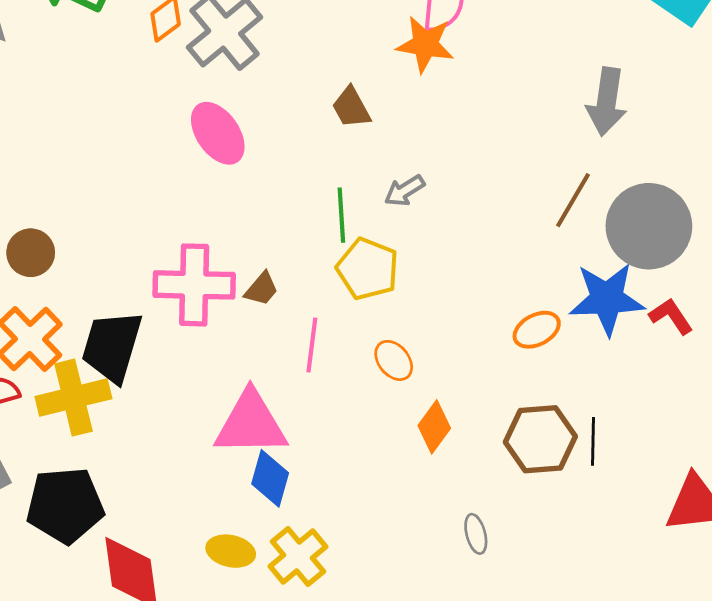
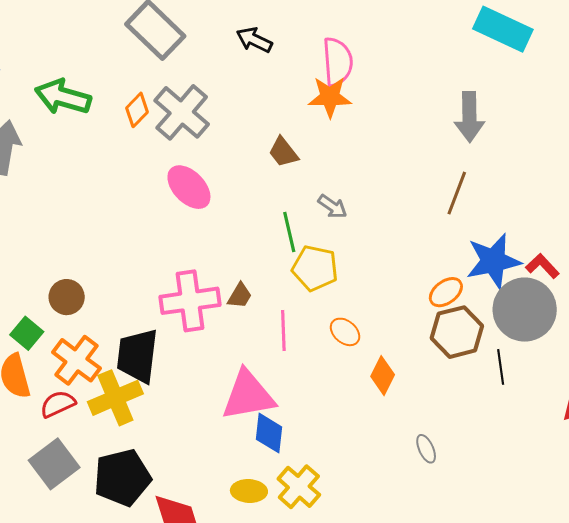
gray arrow: (405, 191) -> (332, 206), turned -104
gray circle: (649, 226) -> (525, 310), moved
brown hexagon: (540, 439) -> (457, 332), moved

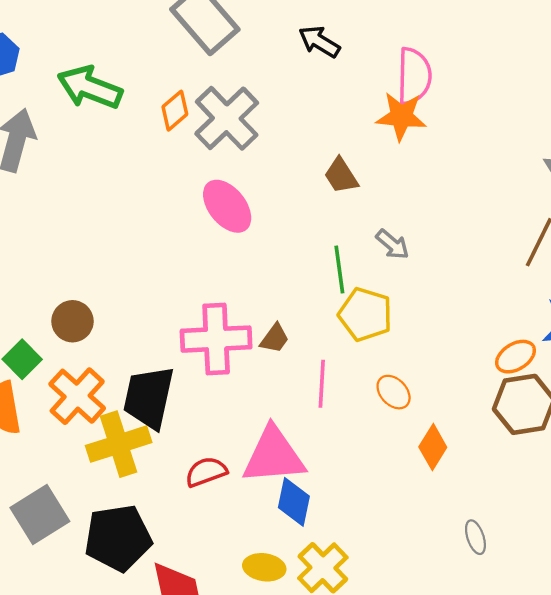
red semicircle: (58, 404) -> (206, 472), moved

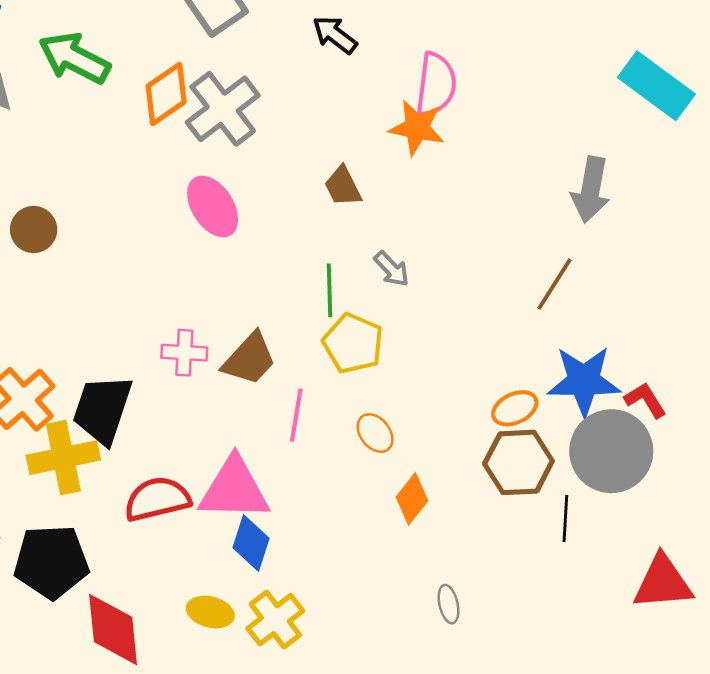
orange diamond: (175, 111) -> (166, 94), size x1.4
brown circle: (72, 321) -> (34, 230), moved
brown trapezoid: (275, 338) -> (249, 359), size x1.6
pink cross: (216, 339) -> (184, 353), size x0.6
red semicircle: (206, 472) -> (157, 499), size x1.4

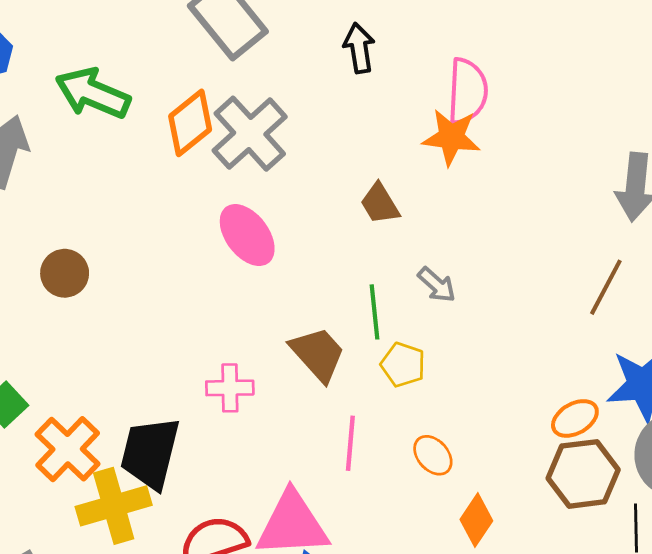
black arrow: (335, 35) -> (359, 48), turned 48
yellow pentagon: (353, 343) -> (403, 365), size x0.7
brown trapezoid: (249, 359) -> (318, 354), moved, turned -80

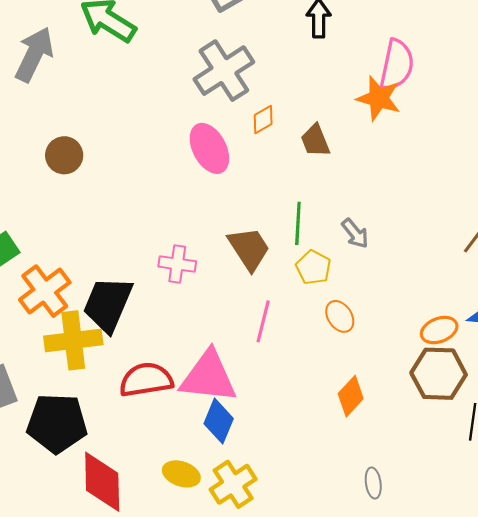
orange diamond: (190, 123) -> (263, 120), moved, size x0.6
gray arrow: (437, 285) -> (355, 233), moved
orange ellipse: (433, 455) -> (340, 316), moved

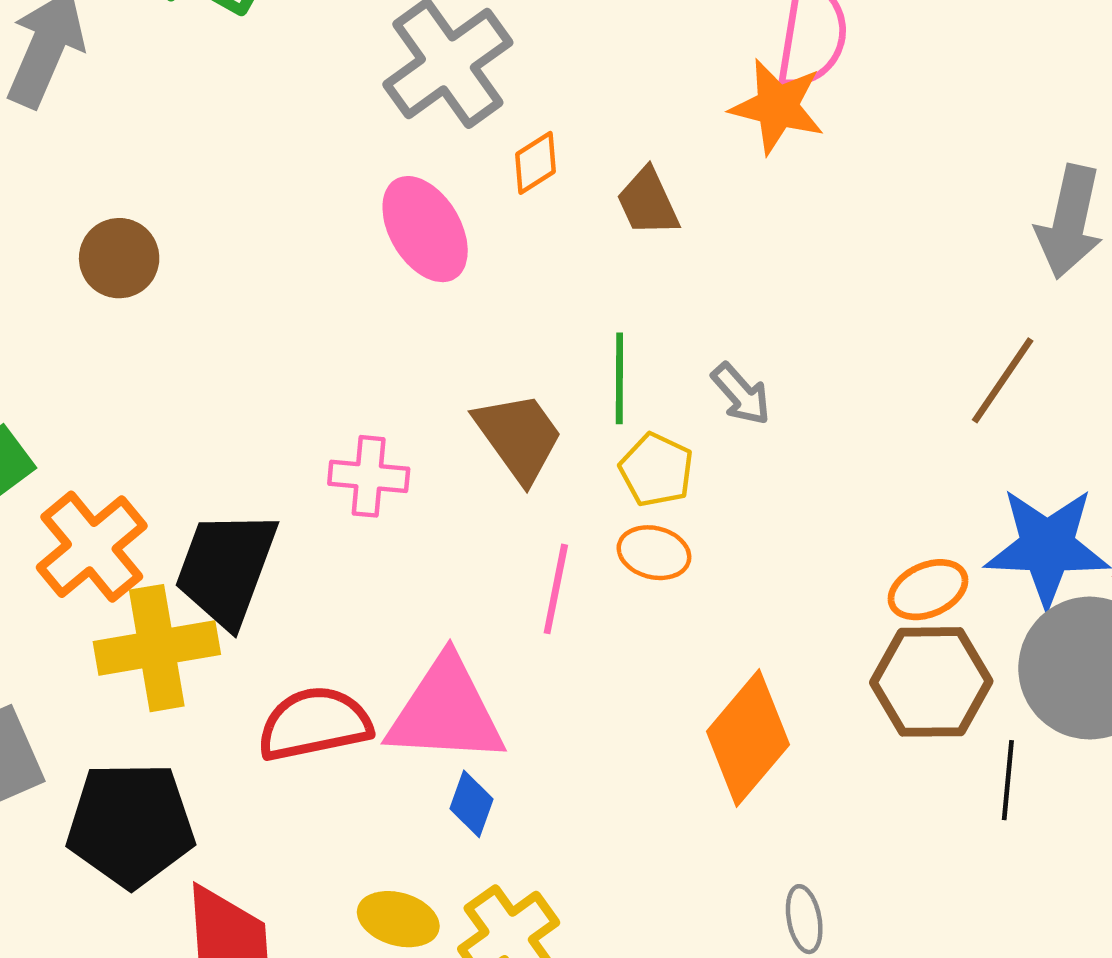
orange ellipse: (340, 316) -> (654, 553), moved, turned -40
orange diamond: (351, 396) -> (748, 738), size x1.5
blue diamond: (219, 421) -> (472, 804), size x0.7

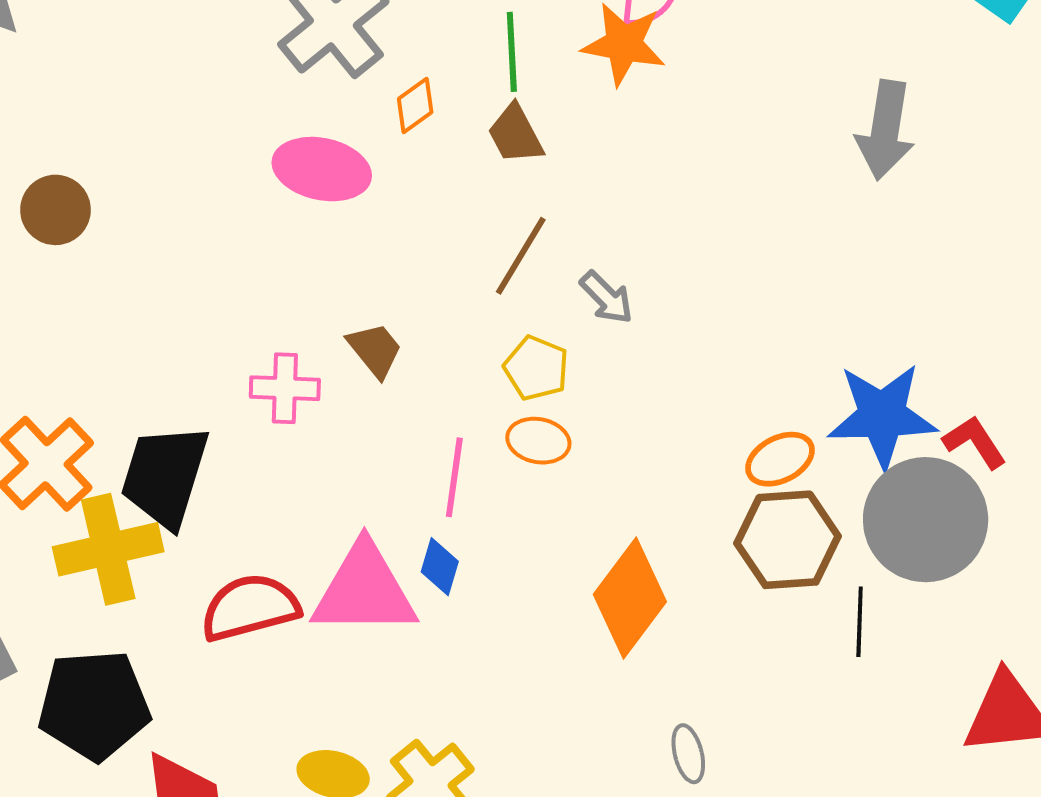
pink ellipse: (425, 229) -> (322, 169), turned -44
green line: (619, 378) -> (512, 52), moved
brown line: (1003, 380) -> (521, 256), moved
brown trapezoid: (519, 437) -> (375, 350), moved, size x0.7
blue diamond: (472, 804) -> (440, 567), moved

